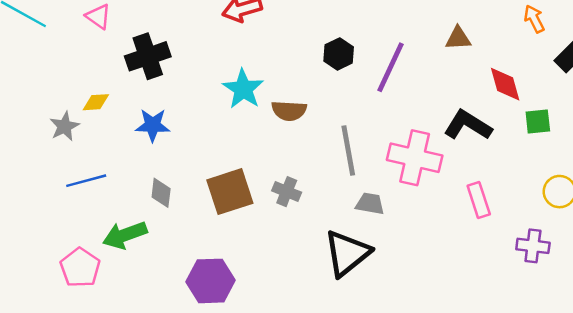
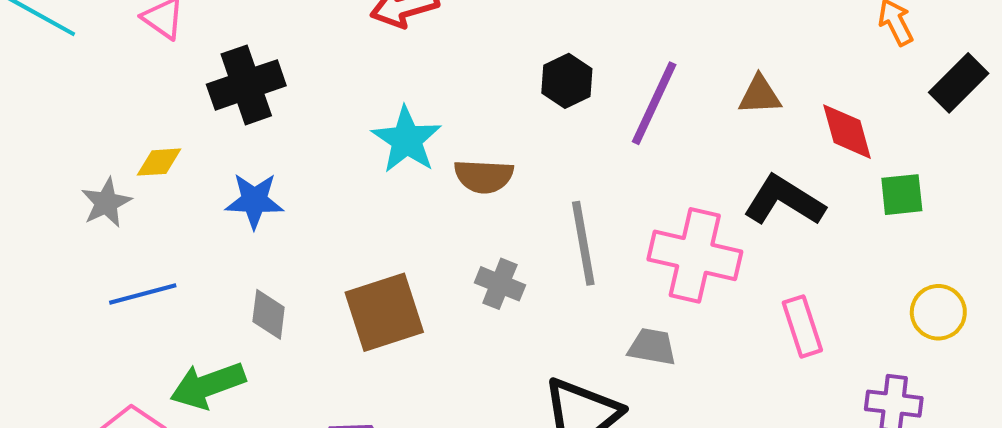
brown triangle: (458, 38) -> (760, 95), moved
gray cross: (287, 192) -> (500, 284), moved
gray trapezoid: (370, 204) -> (652, 347), moved

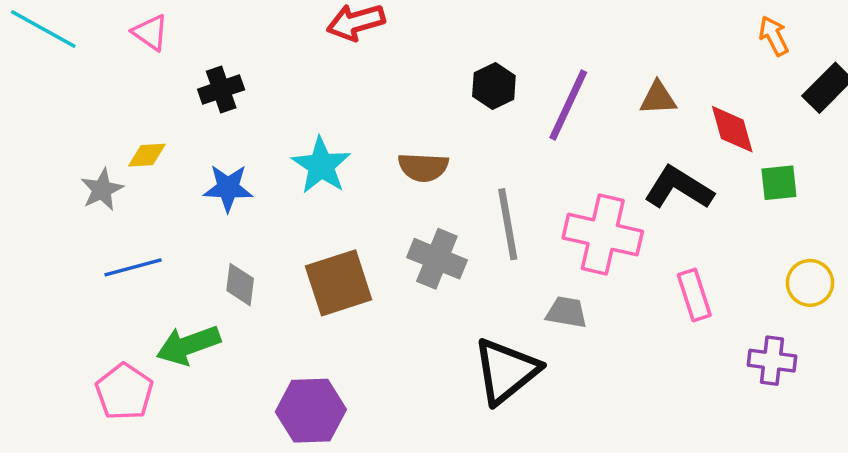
black cross: (246, 85) -> (221, 89), size x0.7
cyan star: (407, 140) -> (321, 165), moved
gray cross: (500, 284) -> (437, 259), size x1.4

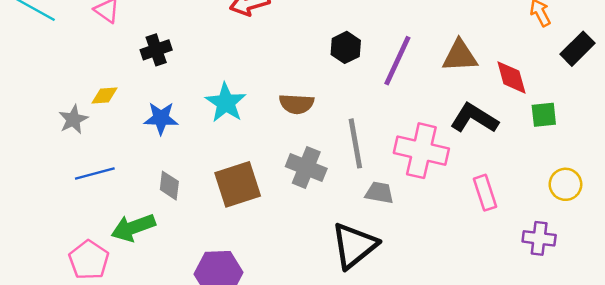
brown triangle: (658, 98) -> (460, 56), size x1.4
gray trapezoid: (566, 312) -> (379, 193), moved

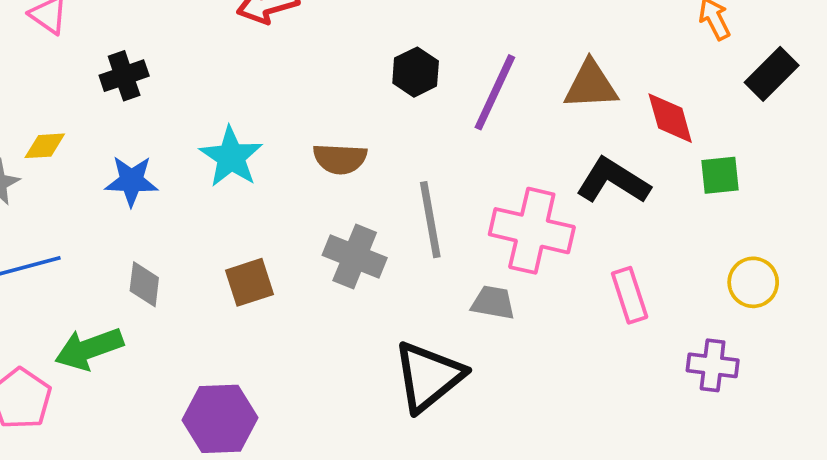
brown square: (238, 184) -> (250, 282), size x0.7
gray trapezoid: (379, 193) -> (493, 303), moved

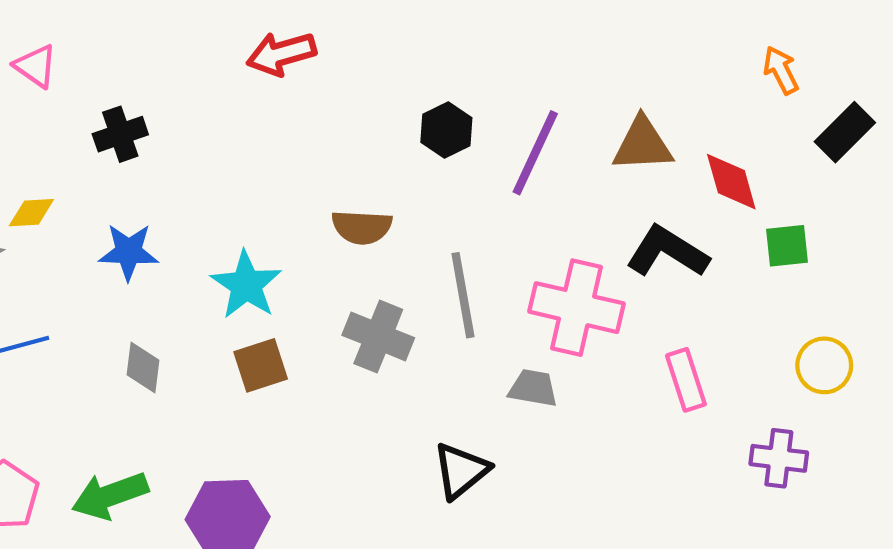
cyan star: (231, 157) -> (246, 285), moved
green arrow: (89, 349) -> (110, 495), moved
black triangle: (428, 376) -> (461, 471), size x0.7

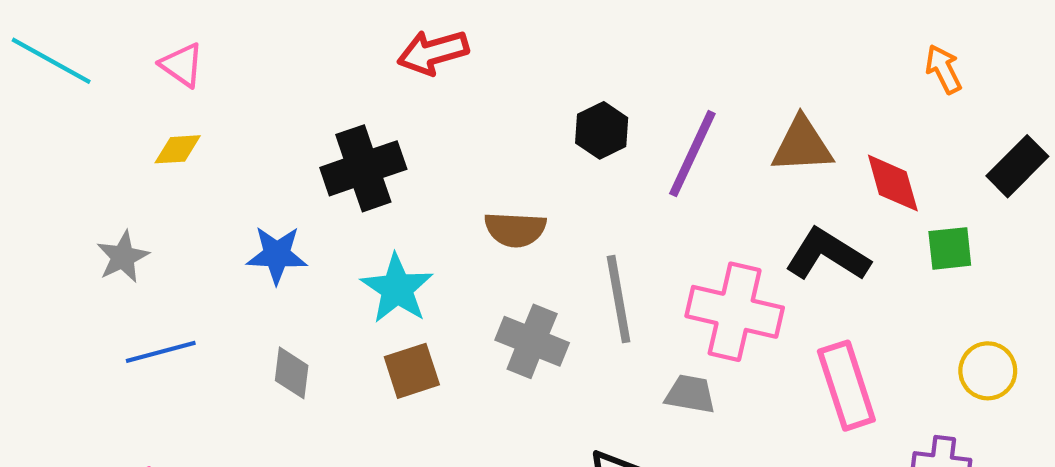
black rectangle: (845, 132) -> (1017, 166), moved
black cross: (120, 134) -> (363, 168), moved, size x1.5
yellow diamond: (31, 213) -> (178, 149), moved
pink rectangle: (686, 380) -> (846, 386), size x1.4

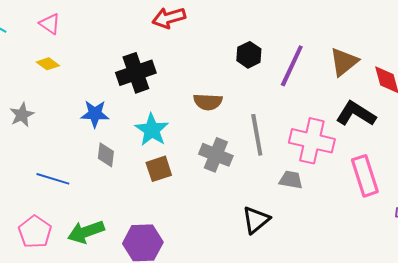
brown triangle: (802, 145) -> (344, 62), turned -36
yellow diamond: (178, 149) -> (48, 64), turned 40
blue line: (161, 352) -> (53, 179), moved, turned 32
gray diamond: (292, 373) -> (106, 155), moved

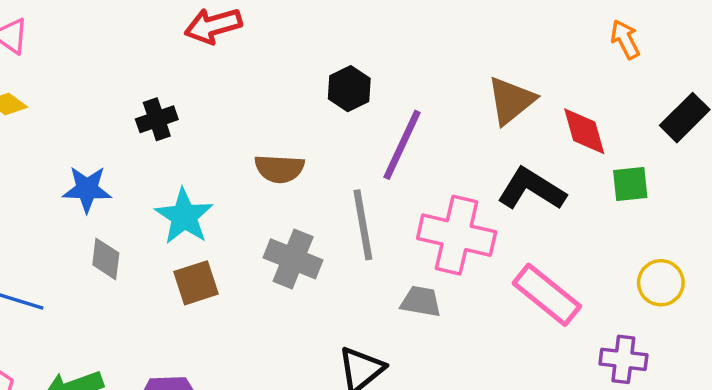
purple line: (292, 66) -> (402, 145), moved
black cross: (136, 73) -> (157, 119), size x0.6
pink rectangle: (365, 176) -> (547, 295), turned -33

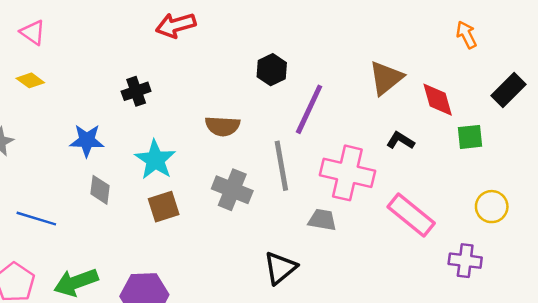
black L-shape: (531, 189) -> (400, 141), size x0.6

